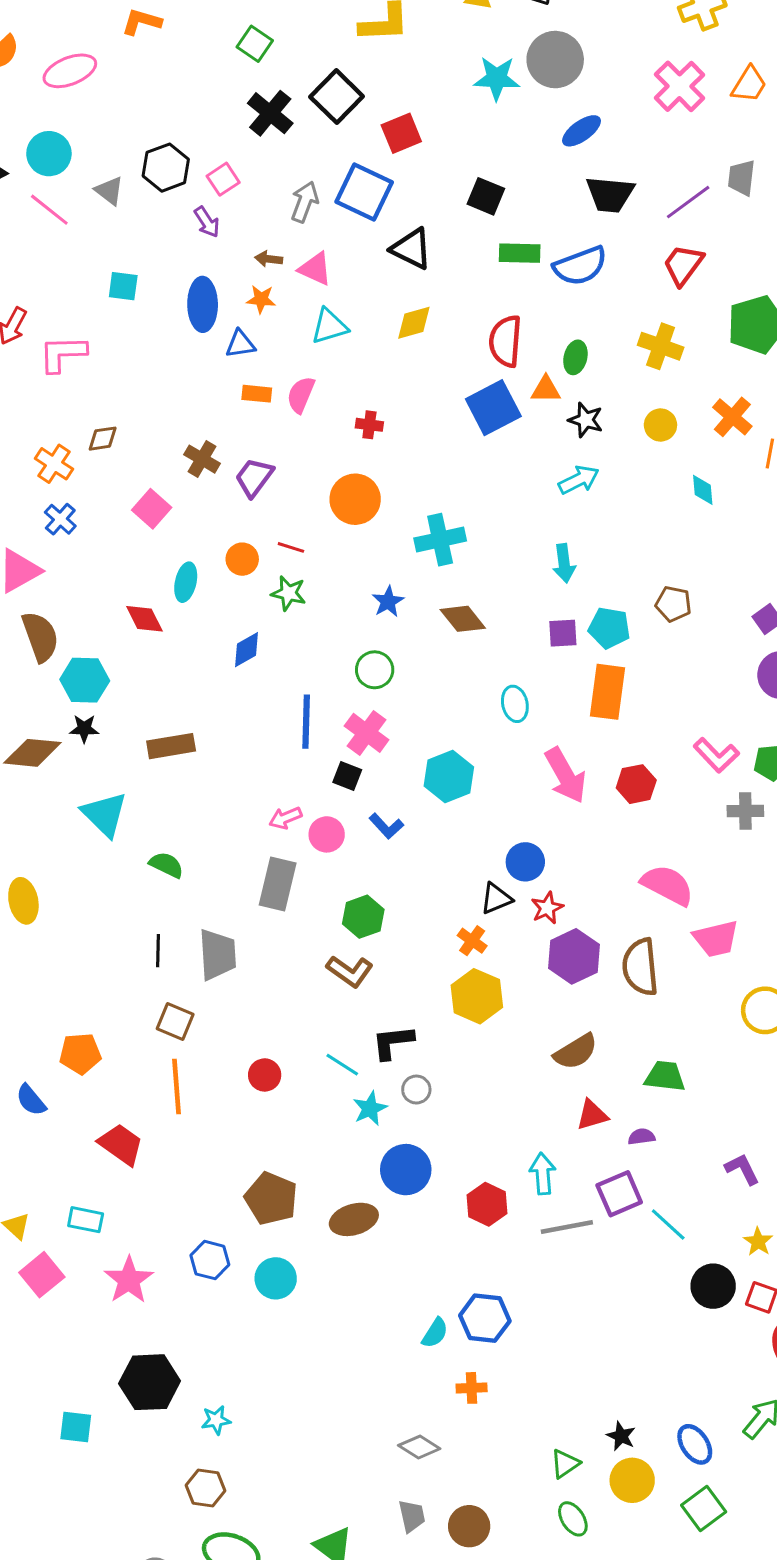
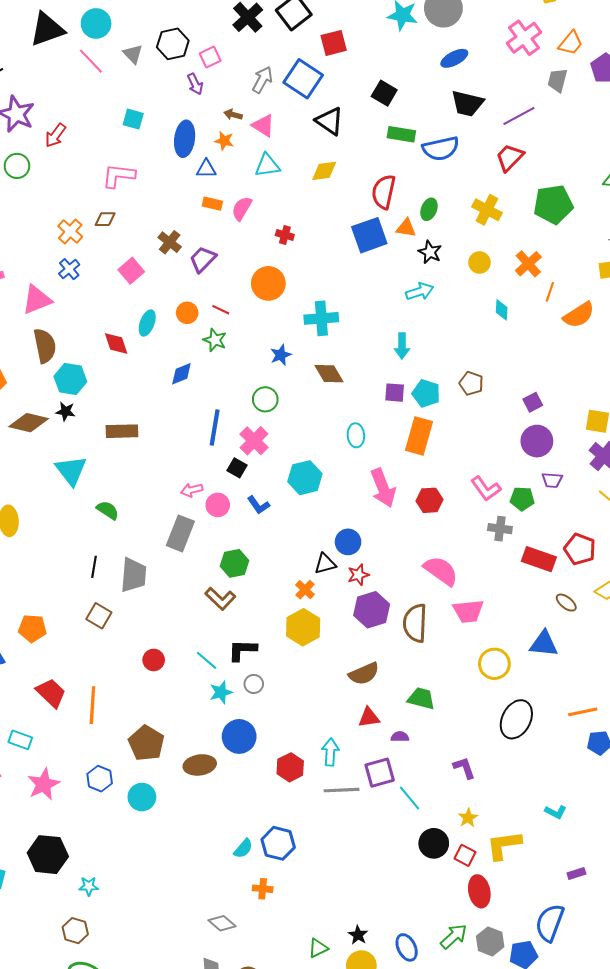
gray trapezoid: (741, 178) -> (558, 80), moved
pink L-shape: (63, 354) -> (118, 176), moved
orange line: (176, 1087) -> (92, 705), moved

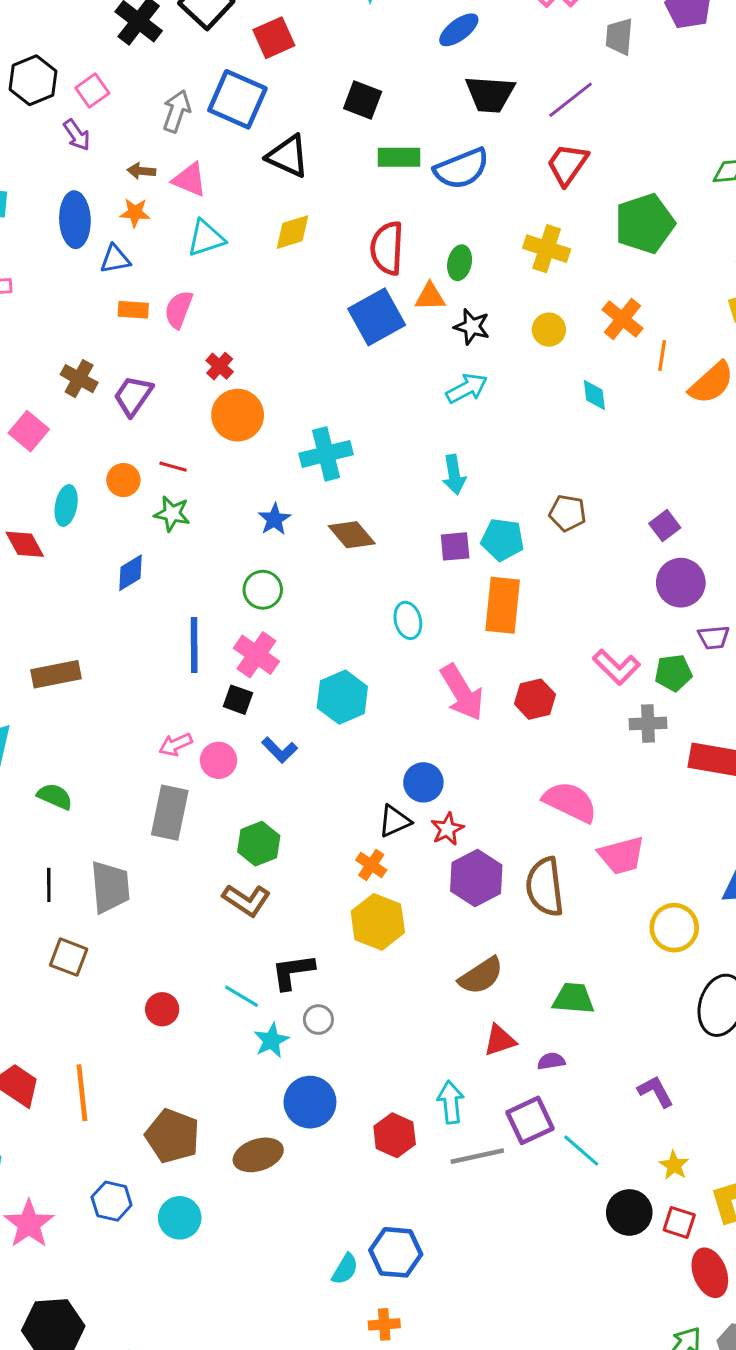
red cross: (285, 235) -> (220, 366), moved, turned 36

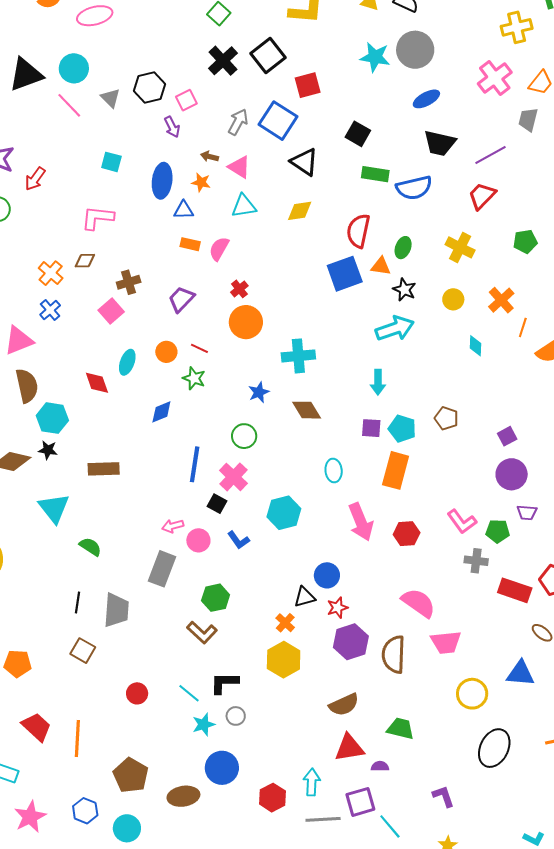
green pentagon: (645, 224) -> (525, 241), size x0.6
brown cross: (79, 379) -> (129, 282), moved, turned 35
cyan arrow: (467, 388) -> (395, 328), size x1.4
red triangle: (500, 1040) -> (349, 748), size x1.4

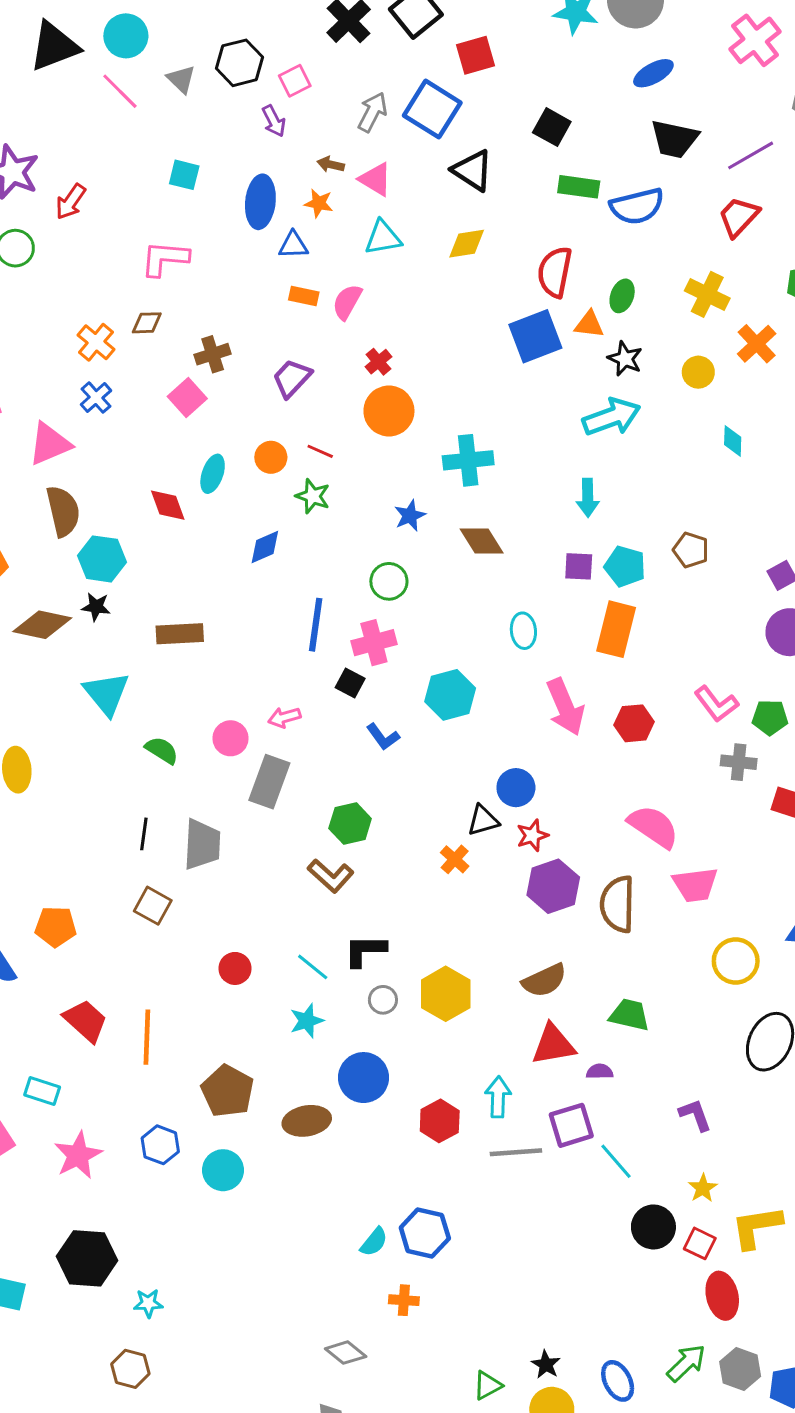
orange cross: (501, 300) -> (757, 344), moved
pink cross: (233, 477) -> (374, 643), turned 32
pink circle: (198, 540) -> (231, 738), moved
yellow hexagon: (284, 660) -> (446, 994), moved
cyan star: (204, 724) -> (307, 1021), moved

